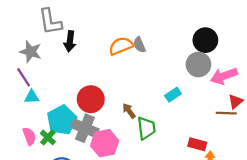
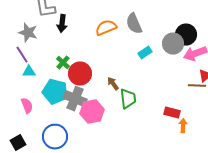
black circle: (205, 40) -> (186, 35), moved
gray semicircle: (139, 45) -> (134, 24), moved, size x1.5
cyan rectangle: (173, 95) -> (145, 53), moved
cyan pentagon: (62, 120) -> (55, 92), turned -30
green cross: (48, 137) -> (63, 63), moved

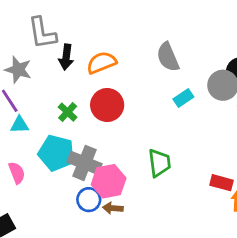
orange semicircle: (106, 28) -> (101, 63), moved
red circle: (80, 74) -> (107, 105), moved
brown arrow: (113, 84) -> (113, 208), moved, turned -48
blue circle: (55, 137) -> (89, 200), moved, size x0.7

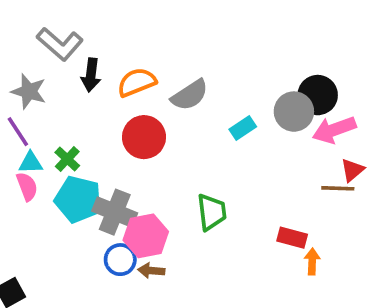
gray L-shape: (42, 33) -> (60, 44), turned -40
gray semicircle: (168, 57) -> (190, 95), moved, turned -100
green cross: (68, 112) -> (67, 159), moved
pink semicircle: (17, 173) -> (27, 186), moved

